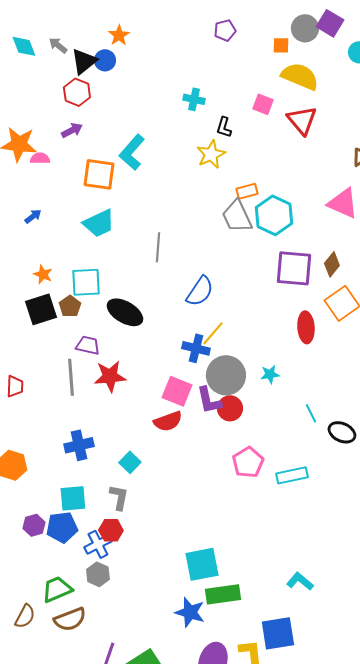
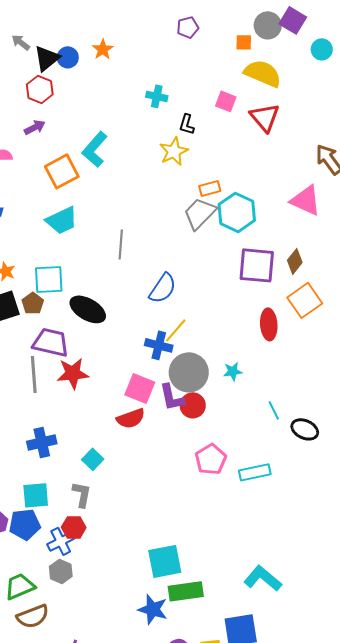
orange star: (119, 35) -> (103, 49), moved
orange square: (99, 174) -> (62, 171), turned -36
gray trapezoid: (237, 216) -> (200, 213), turned 69
purple trapezoid: (88, 345) -> (51, 342), size x1.5
cyan L-shape: (300, 581) -> (263, 578), size x1.4

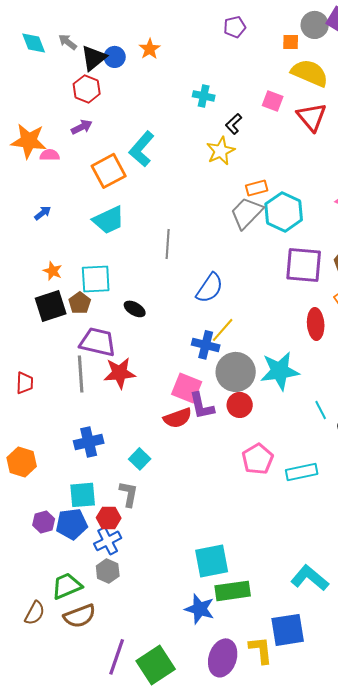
black L-shape: (187, 124) -> (234, 124), turned 30
black ellipse: (88, 309) -> (135, 309), size x0.6
cyan star: (233, 371) -> (280, 371), size x2.0
purple L-shape: (172, 397) -> (202, 406), moved
red hexagon: (74, 527) -> (109, 518), moved

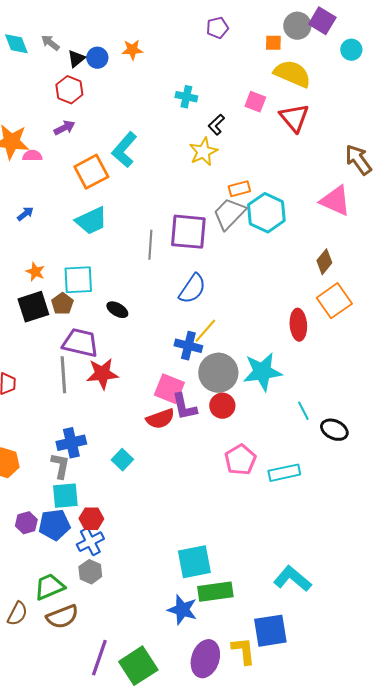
orange star: (150, 49) -> (132, 50), turned 30
black triangle: (94, 58) -> (76, 59), size x0.7
purple square: (304, 265) -> (188, 232), moved
gray L-shape: (129, 494) -> (60, 466), moved

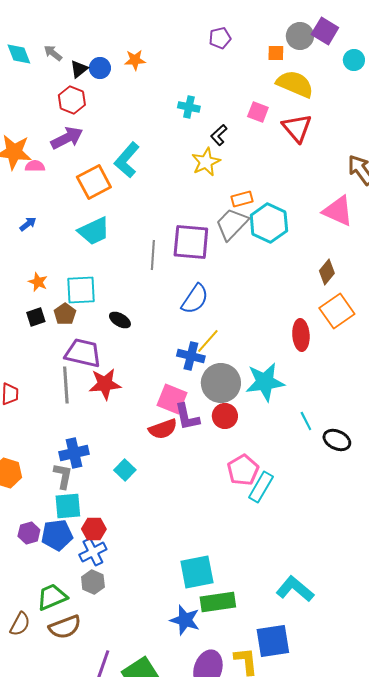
purple arrow: (64, 128) -> (67, 138), size x1.5
black square: (33, 307) -> (36, 317), size x0.6
cyan rectangle: (284, 473) -> (261, 487), moved, turned -48

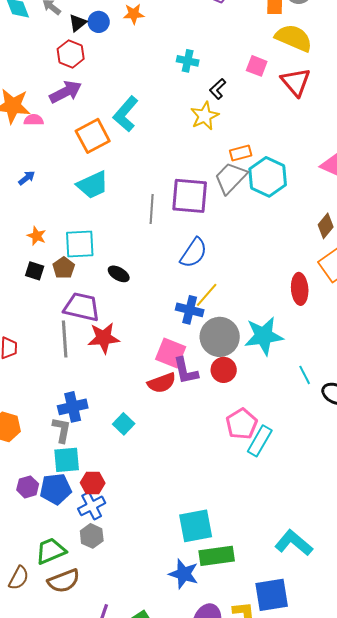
black square: (36, 317) -> (35, 271), turned 36

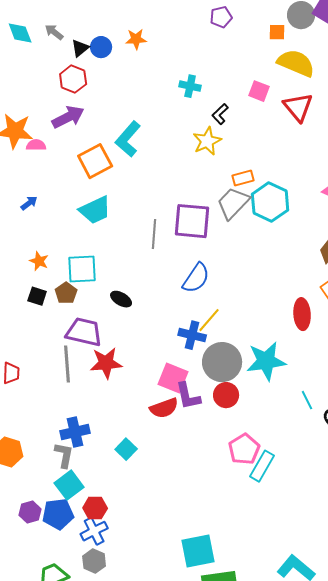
cyan square: (67, 460) -> (69, 485), turned -32

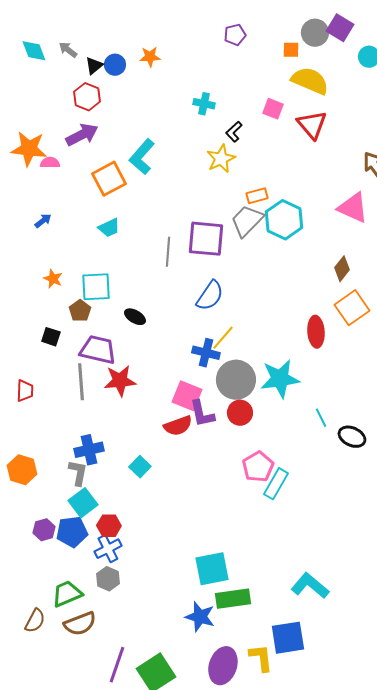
cyan trapezoid: (95, 210) -> (109, 228), size x0.7
black square: (37, 296) -> (51, 337), moved

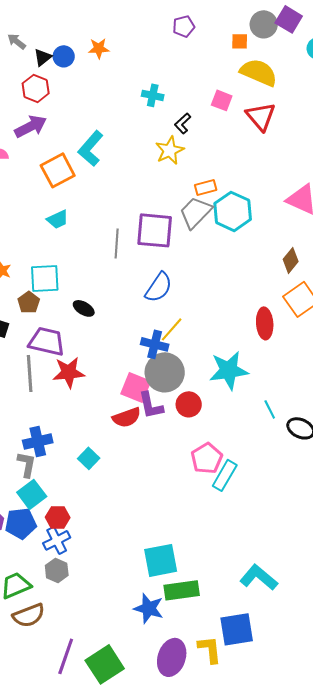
gray circle: (236, 380) -> (165, 372), moved

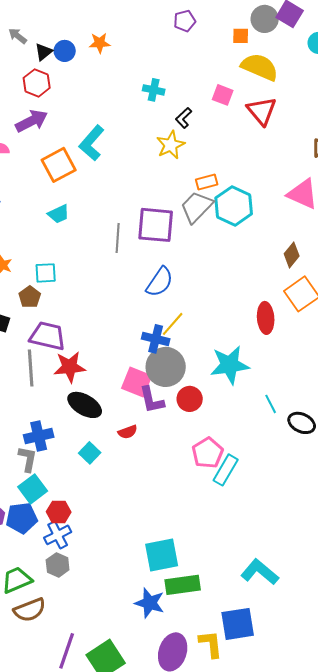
cyan square: (45, 278) -> (46, 273), size x0.7
black ellipse: (84, 308) -> (85, 405), moved, size x1.6
red semicircle: (127, 417) -> (128, 432), moved, size x0.7

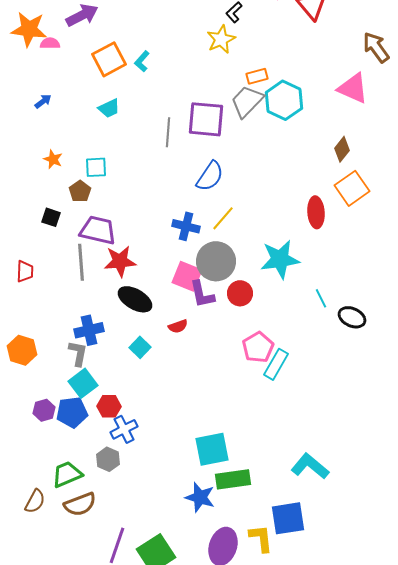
cyan L-shape: (92, 143) -> (142, 61), moved, size x0.6
blue cross: (156, 339) -> (186, 226), moved
blue cross: (58, 535) -> (124, 429), moved

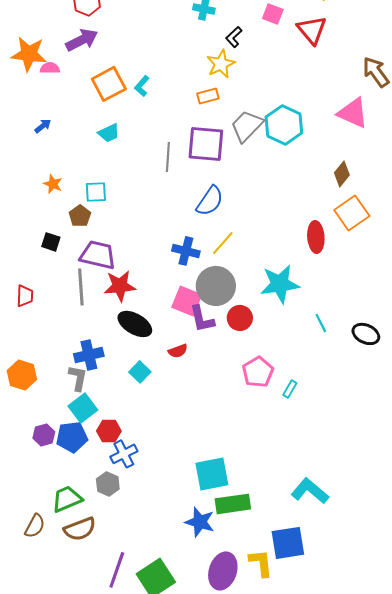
orange rectangle: (257, 76) -> (208, 96), moved
black ellipse: (352, 317) -> (366, 334), moved
cyan rectangle: (276, 364) -> (290, 389), moved, size x0.6

